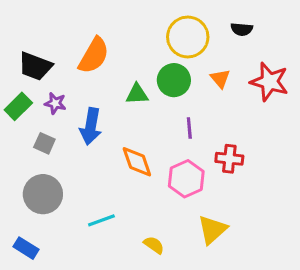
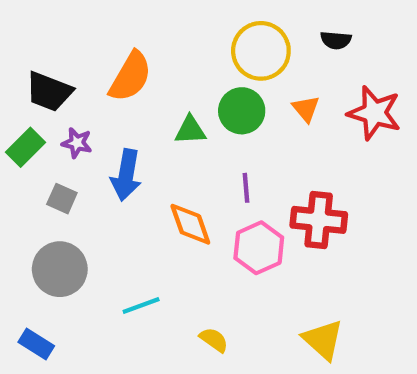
purple line: (189, 128) -> (246, 188), moved
red cross: (229, 159) -> (319, 220), size x1.4
yellow triangle: (212, 230) -> (323, 340), moved, turned -36

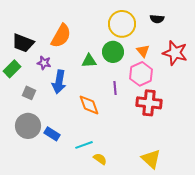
purple star: (77, 143) -> (44, 63), moved
pink hexagon: (259, 248) -> (141, 74), moved
cyan line: (141, 306) -> (84, 145), moved
blue rectangle: (36, 344) -> (52, 134), moved

